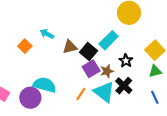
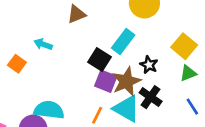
brown triangle: (70, 47) -> (76, 14), moved
purple square: (91, 69) -> (106, 81), turned -30
brown star: (107, 71) -> (126, 81), size x1.6

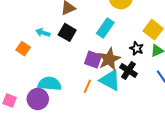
black square: (99, 60) -> (67, 32), moved
black star: (149, 65) -> (137, 48), moved

